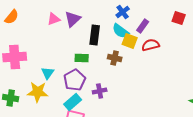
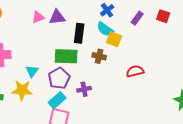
purple triangle: (73, 19) -> (57, 17), turned 36
purple rectangle: (143, 26) -> (137, 18), moved
red semicircle: (151, 45) -> (135, 71), moved
green rectangle: (82, 58) -> (66, 56), size x1.6

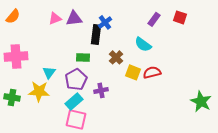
blue cross: (107, 10) -> (105, 22), moved
cyan semicircle: (105, 29) -> (143, 44), moved
yellow square: (114, 39) -> (133, 72), moved
green rectangle: (66, 56) -> (83, 57), size x0.6
brown cross: (99, 56) -> (116, 57), turned 32

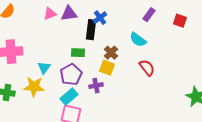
red square: (180, 17) -> (180, 21), moved
yellow square: (133, 72) -> (107, 68), moved
red semicircle: (152, 72) -> (147, 68), turned 66

